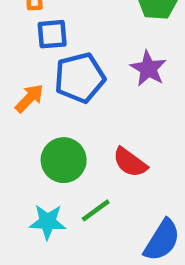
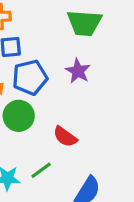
green circle: (64, 160) -> (19, 116), moved

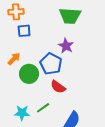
blue pentagon: (30, 77) -> (51, 64), moved, turned -30

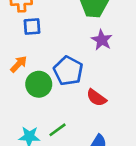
purple star: (66, 46) -> (102, 40), moved
red semicircle: (58, 87) -> (96, 98), moved

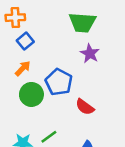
blue square: (32, 27) -> (25, 41), turned -35
orange arrow: (19, 64) -> (23, 68), moved

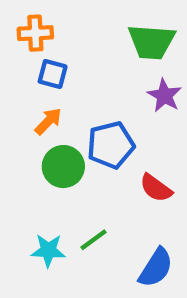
blue square: (25, 41) -> (53, 74), turned -35
blue pentagon: (59, 82) -> (111, 145), turned 30

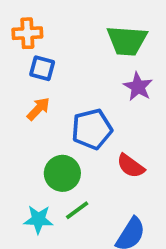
green circle: (63, 167) -> (62, 173), moved

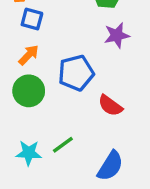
purple star: (138, 87) -> (117, 35), turned 30
green circle: (62, 173) -> (29, 91), moved

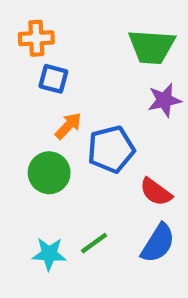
orange arrow: (29, 55) -> (68, 126), moved
blue semicircle: (110, 166) -> (158, 243), moved

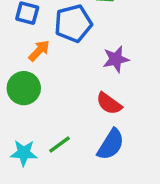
purple star: (164, 100) -> (116, 59), moved
blue pentagon: (111, 149) -> (73, 23), moved

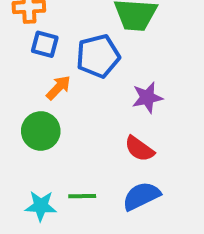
green line: (60, 144) -> (82, 196), turned 35
blue semicircle: (111, 144) -> (141, 196), turned -148

